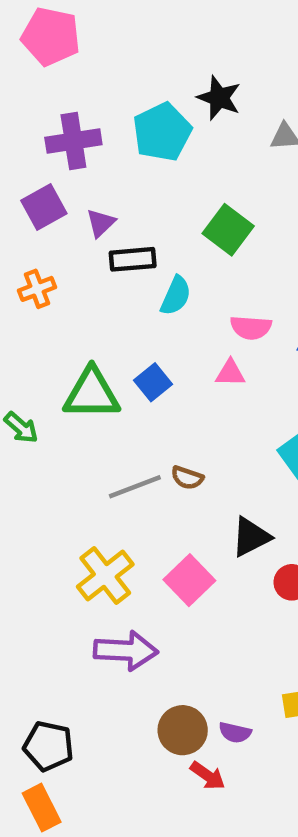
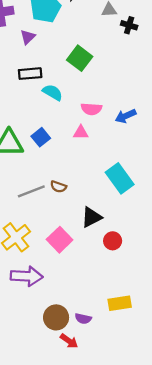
purple triangle: (101, 223) -> (28, 37), moved
cyan semicircle: (176, 296) -> (53, 92), turned -84

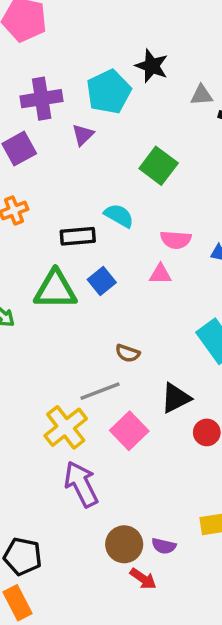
black rectangle: (30, 74) -> (78, 236), moved
gray line: (31, 191) -> (100, 391), moved
purple arrow: (27, 276) -> (81, 484), turned -120

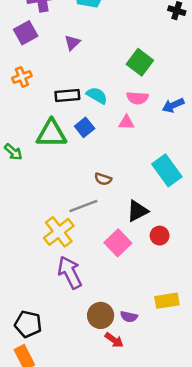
purple triangle: (83, 135) -> (72, 43), moved
green square: (159, 166) -> (140, 62), moved
cyan semicircle: (119, 216) -> (97, 95), moved
pink square: (129, 431) -> (118, 243), moved

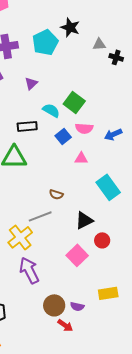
green square: (140, 62) -> (74, 102), moved
cyan semicircle: (97, 95) -> (51, 110), moved
pink triangle: (126, 122) -> (81, 158), moved
blue square: (85, 127) -> (63, 136), moved
pink square: (118, 243) -> (77, 255), moved

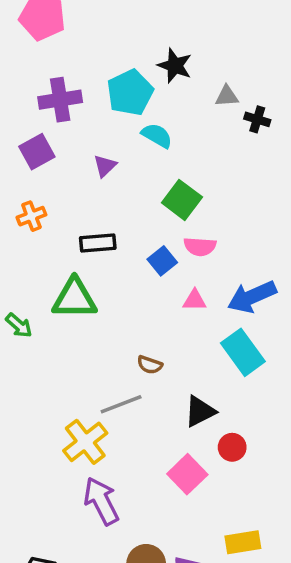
cyan semicircle: (51, 110) -> (157, 135), moved
blue arrow: (113, 134) -> (252, 297), moved, size x1.5

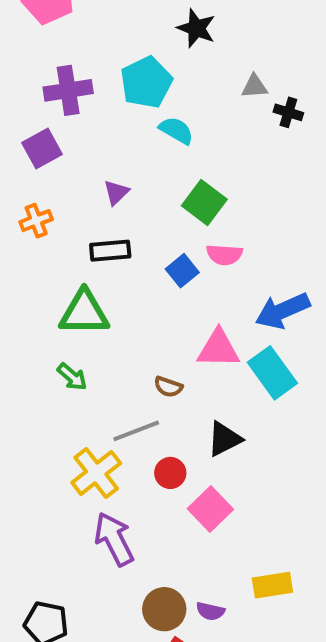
black star: (175, 66) -> (196, 28), moved
purple triangle: (105, 166) -> (116, 193), moved
pink triangle: (195, 300) -> (218, 349), moved, size x1.6
green arrow: (19, 325) -> (72, 377), moved
red circle: (232, 447) -> (170, 473), moved

